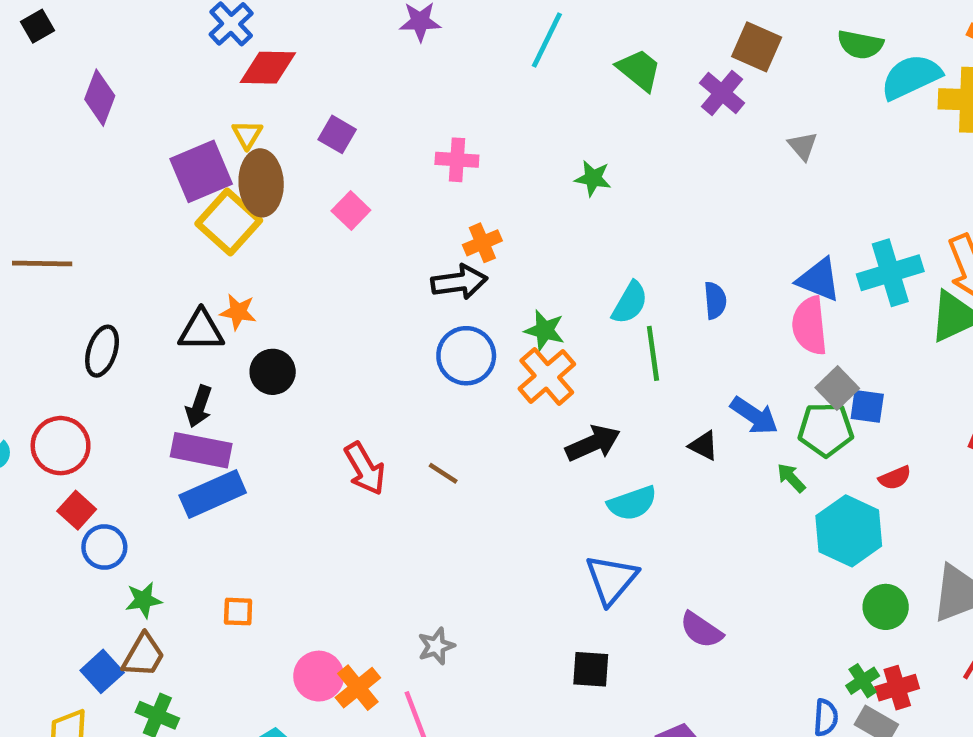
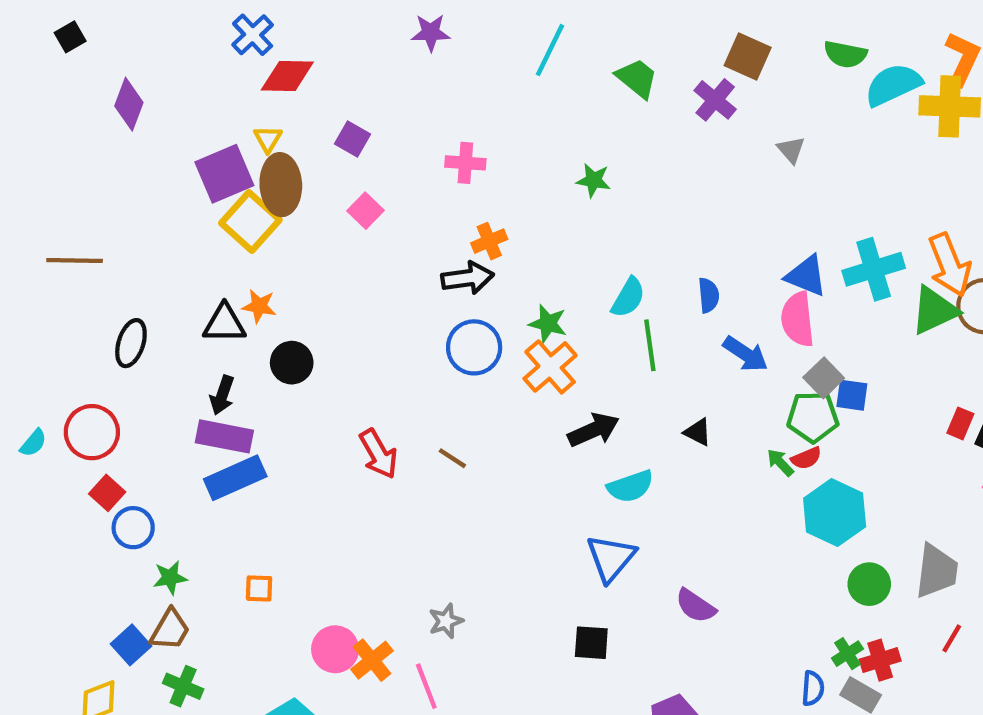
blue arrow: (754, 416) -> (745, 354), moved
red semicircle: (895, 478) -> (806, 458), moved

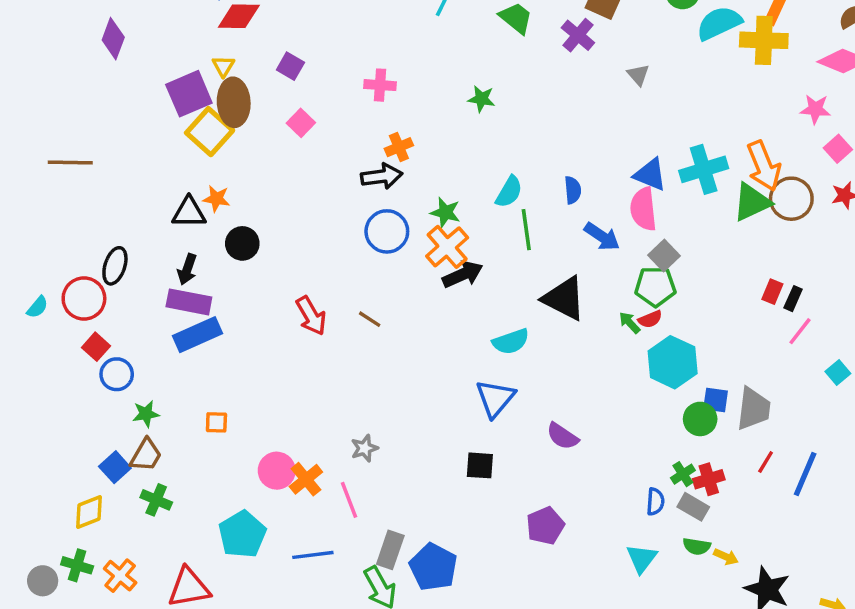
black ellipse: (131, 343) -> (115, 266), moved
blue square: (852, 395) -> (716, 400), moved
black arrow: (593, 430) -> (463, 274), moved
black triangle: (698, 432) -> (564, 299), size x2.0

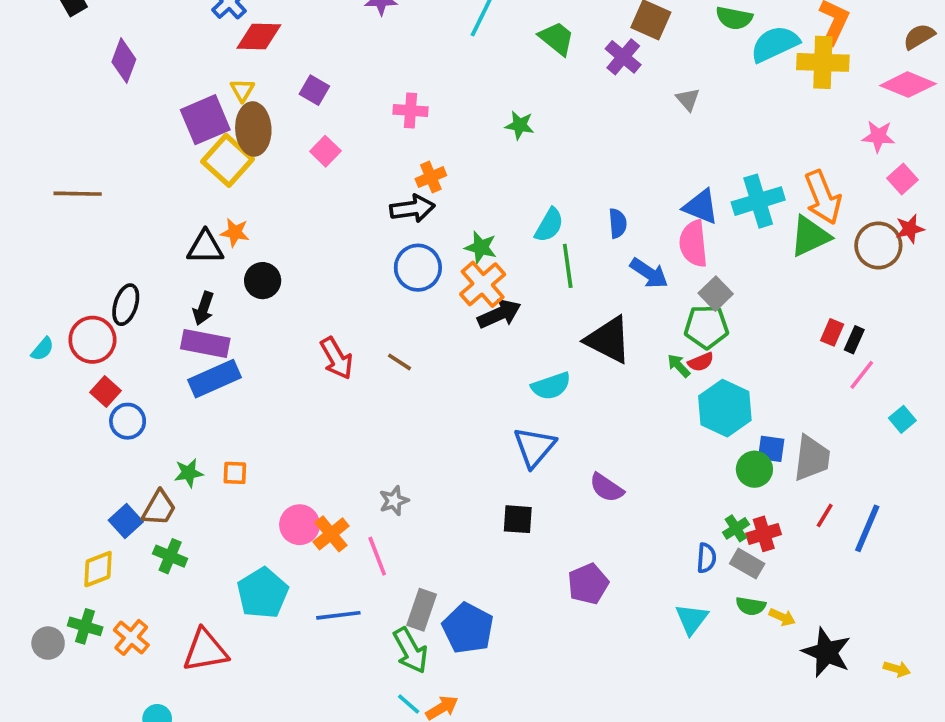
brown circle: (791, 199) -> (878, 245), moved
green star: (146, 414) -> (189, 473), moved

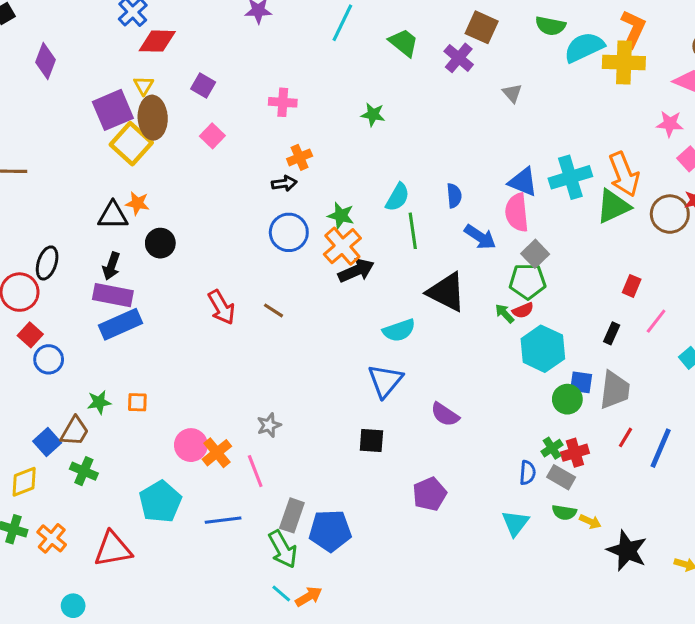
black arrow: (412, 208) -> (284, 183), size x0.7
black rectangle: (854, 340) -> (612, 333), moved
blue pentagon: (468, 628) -> (330, 531), turned -30

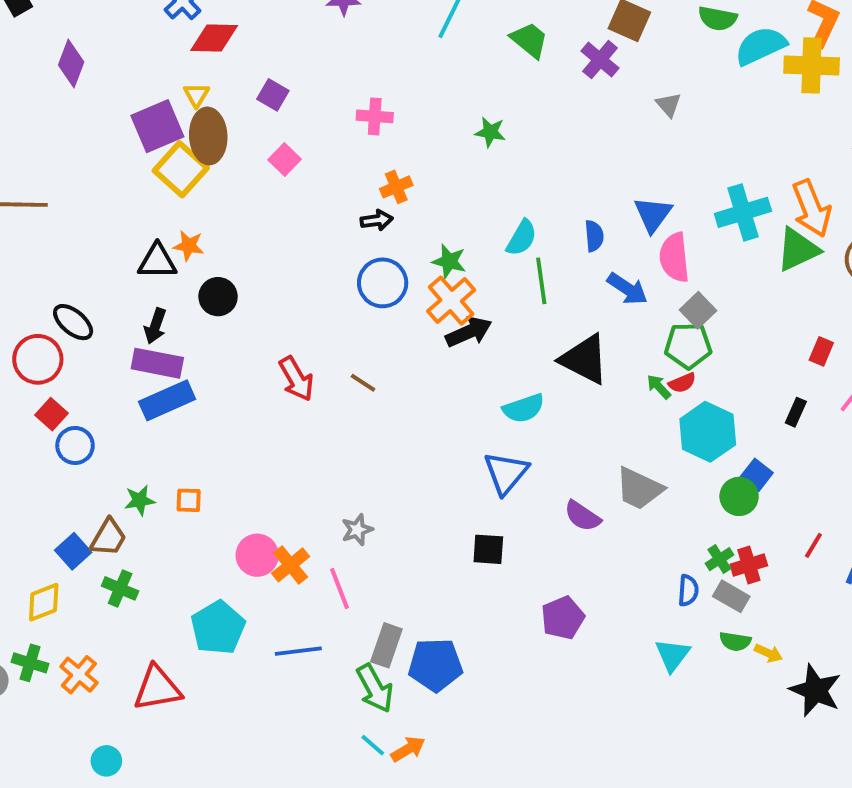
blue triangle: (523, 182) -> (653, 214), moved, turned 44
black ellipse: (47, 263) -> (73, 322), turned -68
blue square: (581, 382) -> (757, 475), turned 30
gray trapezoid: (615, 390) -> (639, 489), moved, turned 108

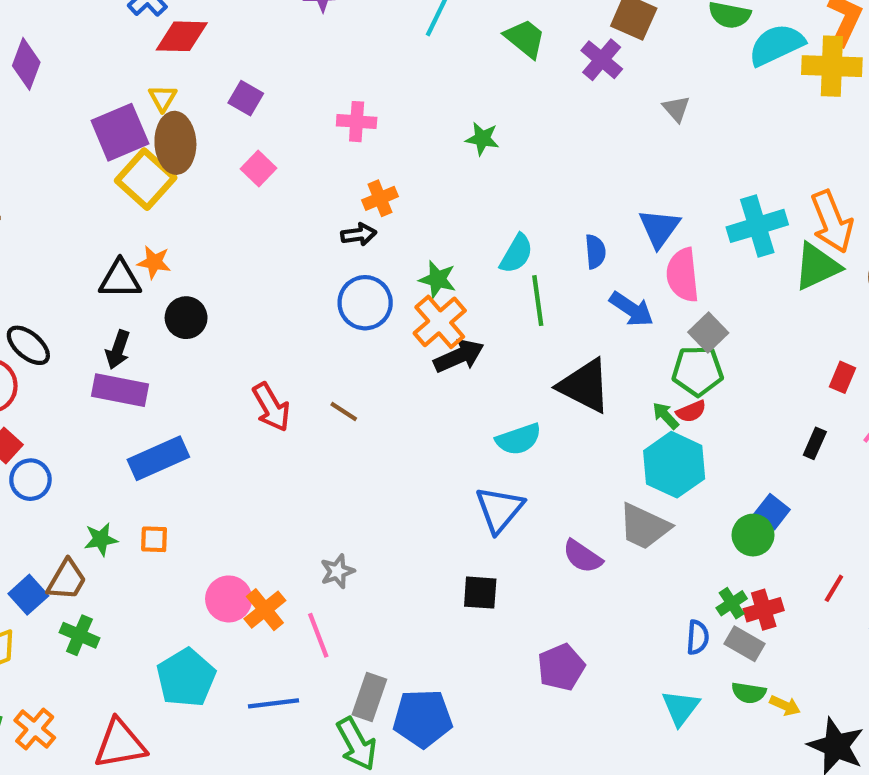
blue rectangle: (167, 400) -> (158, 458), moved
cyan hexagon: (708, 432) -> (674, 465), moved

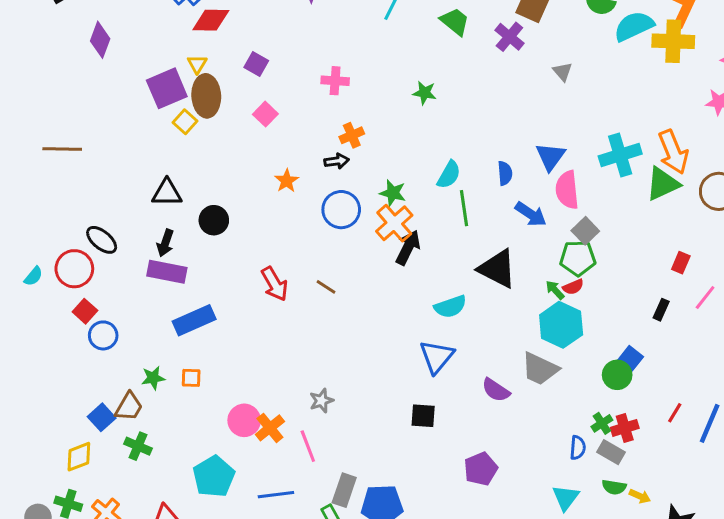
yellow square: (146, 179) -> (185, 122), size x0.6
orange star: (154, 262) -> (287, 181), moved, turned 30
black arrow: (459, 356) -> (408, 247), turned -40

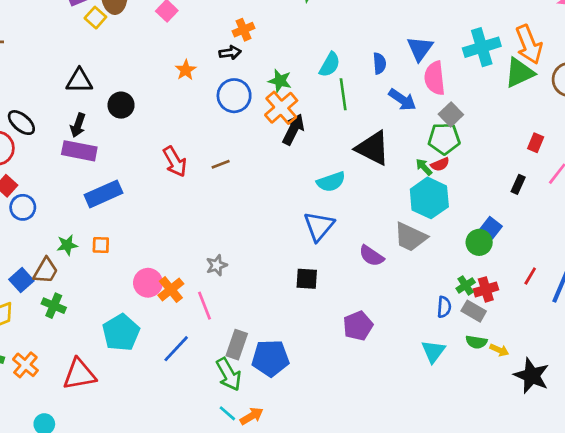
brown line: (326, 287) -> (221, 164), turned -54
blue line: (276, 495) -> (176, 349), turned -40

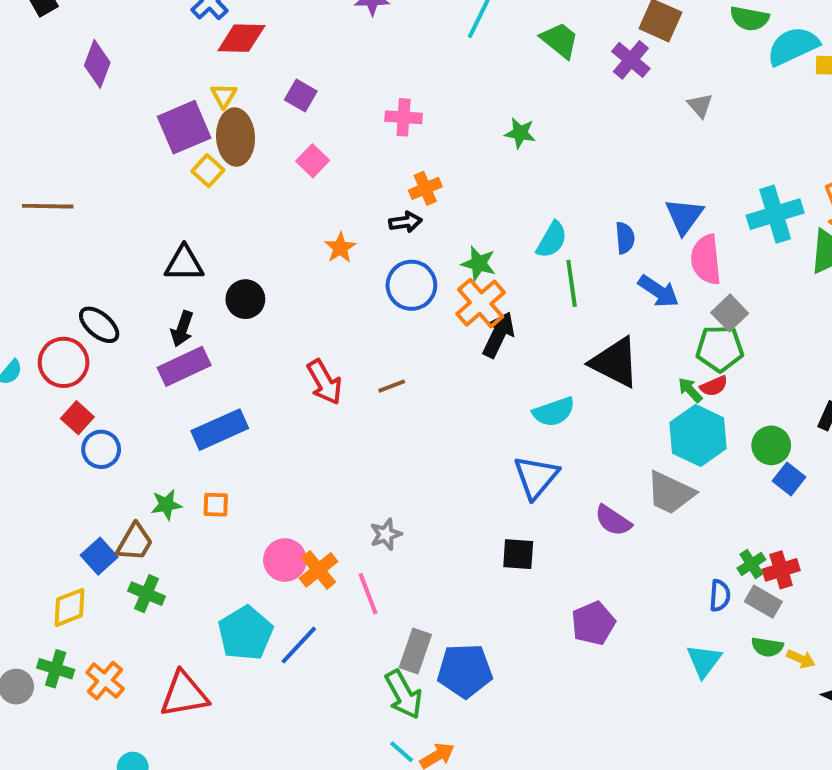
purple rectangle: (79, 151) -> (184, 366), turned -36
green circle: (479, 242) -> (771, 445), moved
blue line: (176, 349) -> (299, 645), moved

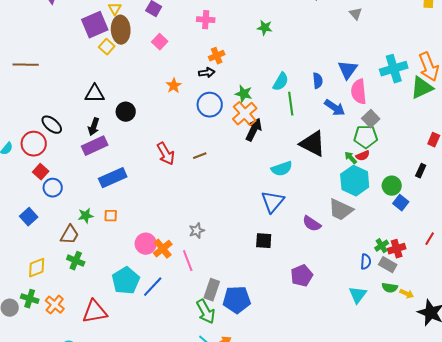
blue square: (99, 556) -> (29, 217), moved

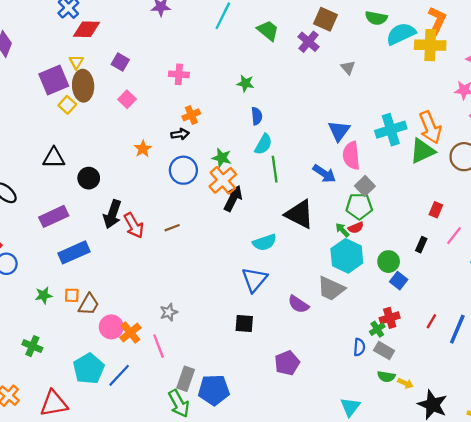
blue semicircle: (318, 81) -> (257, 116), moved
black arrow: (94, 127) -> (112, 214), moved, size x1.4
brown trapezoid: (70, 235) -> (89, 304), moved
red cross: (397, 249) -> (390, 318), moved
cyan triangle: (358, 295) -> (350, 407), moved

